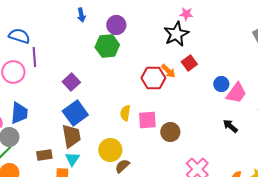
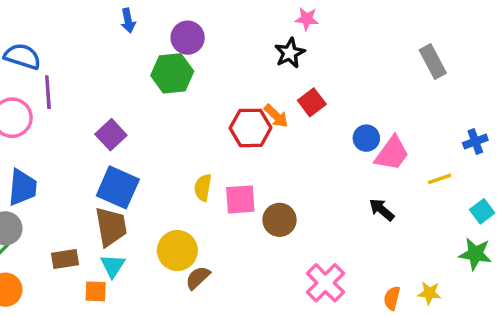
black star: (176, 34) -> (290, 53), size x0.7
blue square: (75, 113) -> (118, 187), turned -30

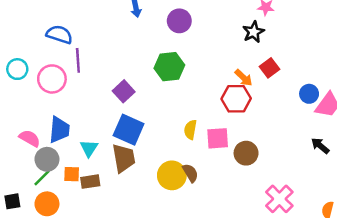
green hexagon: (172, 73) -> (169, 67), moved
red hexagon: (251, 128) -> (236, 99), moved
cyan triangle: (113, 266) -> (89, 148), moved
brown semicircle: (198, 278) -> (190, 173), moved, turned 102
orange square: (96, 291) -> (72, 174), moved

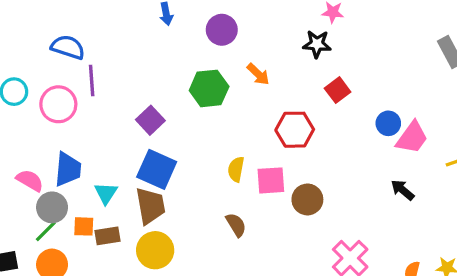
black star: (253, 32) -> (317, 44), turned 30
orange arrow: (244, 78) -> (258, 74), moved
yellow circle: (172, 175) -> (155, 250), moved

